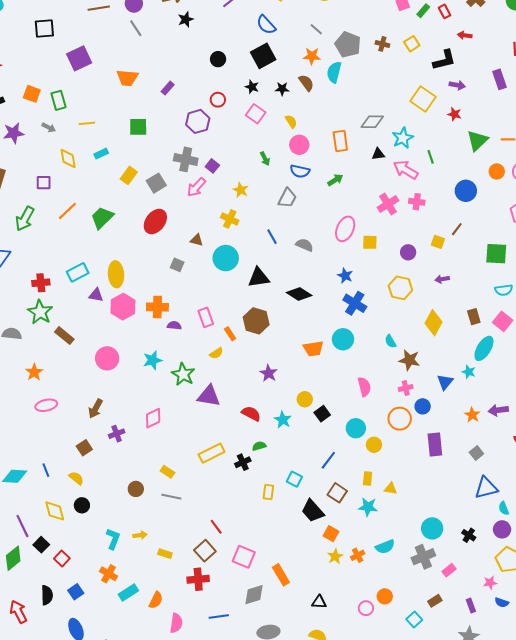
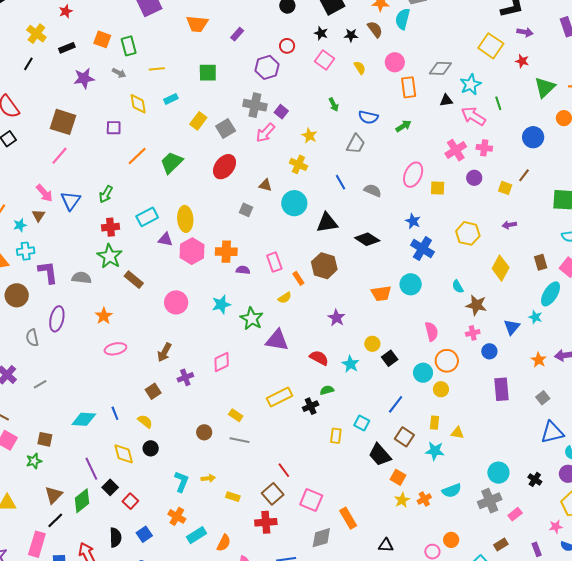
pink circle: (299, 145) -> (395, 62), moved
green arrow: (25, 219) -> (106, 194), moved, size x0.7
purple circle: (408, 252) -> (474, 178), moved
orange circle: (400, 419) -> (447, 361), moved

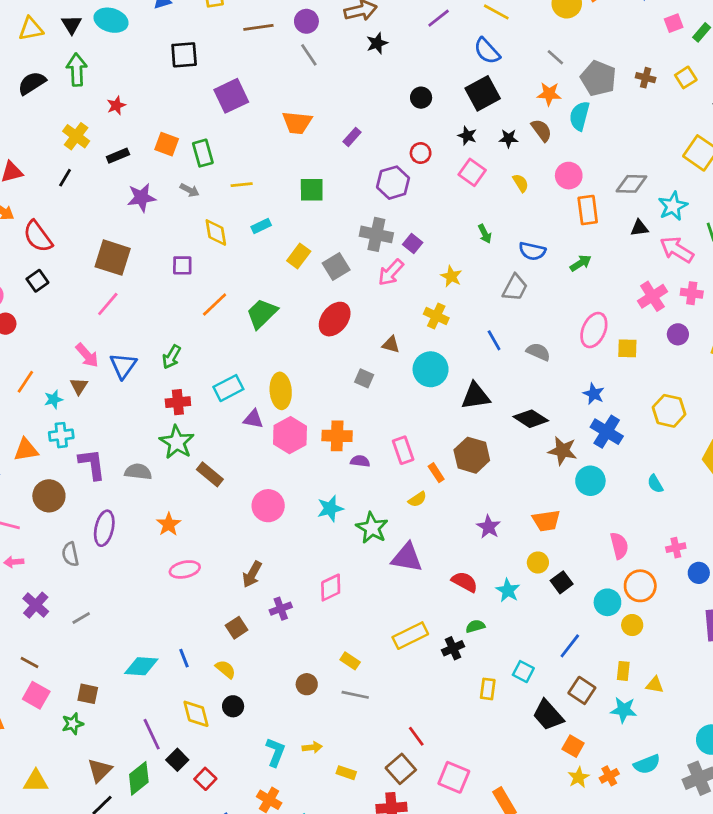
orange trapezoid: (381, 293) -> (546, 521), moved
brown star: (476, 305) -> (563, 451), moved

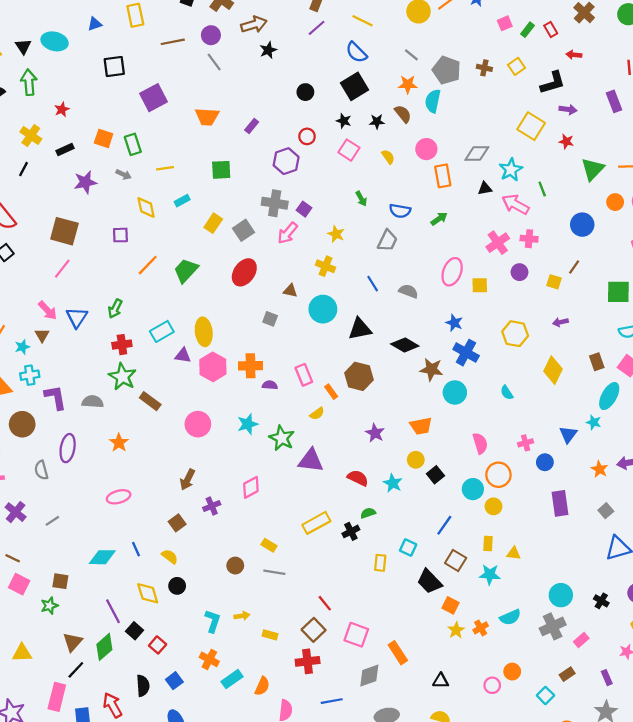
pink ellipse: (185, 569) -> (119, 497), moved

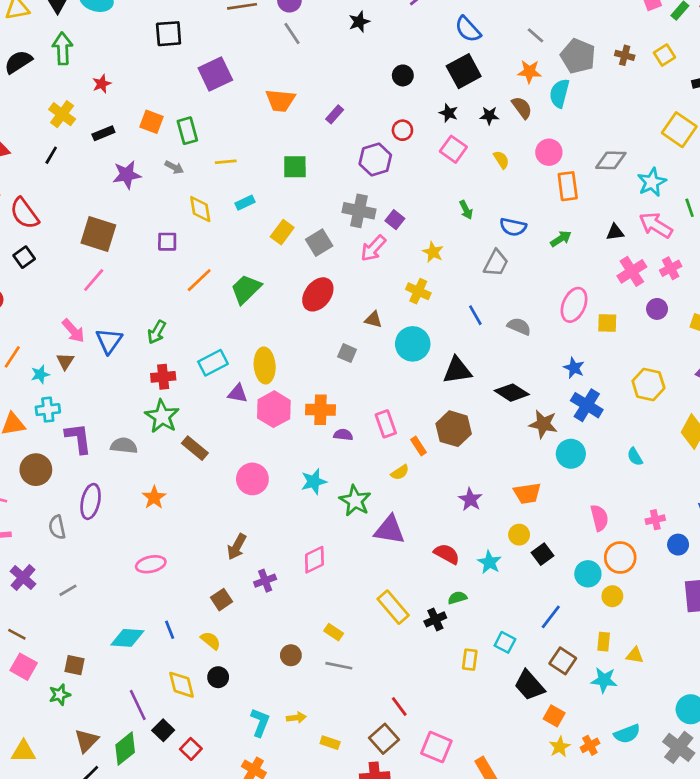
black triangle: (485, 188) -> (615, 232), moved
pink cross: (529, 239) -> (671, 268), turned -35
yellow rectangle: (316, 523) -> (393, 607), turned 76
gray cross: (553, 626) -> (679, 747), turned -30

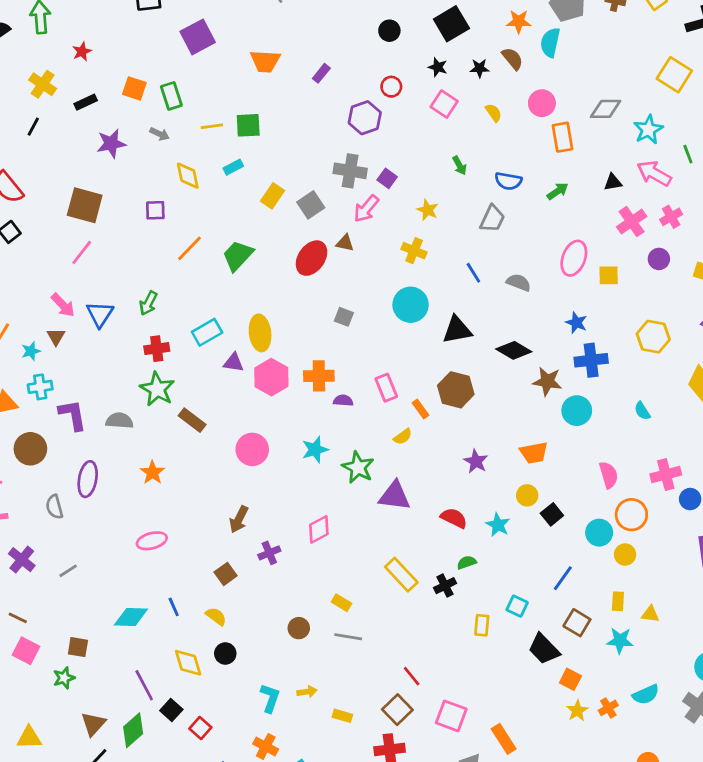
green square: (295, 167) -> (248, 125), moved
brown triangle: (373, 320) -> (345, 243), moved
blue cross: (587, 405) -> (591, 360), turned -36
pink cross: (655, 520) -> (666, 474), size x1.5

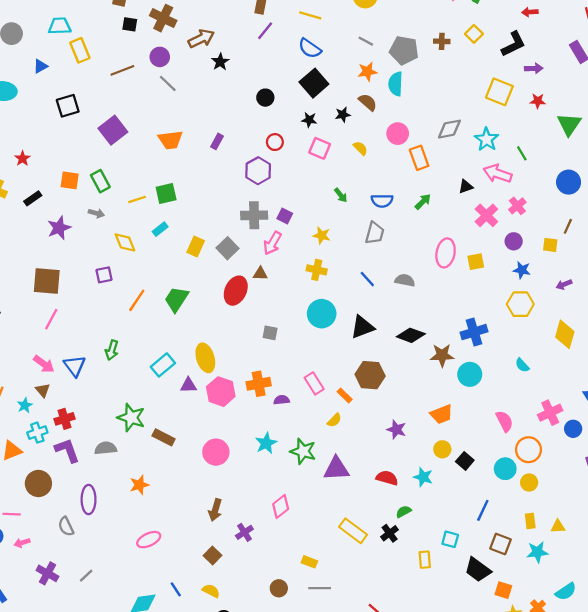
blue star: (576, 323) -> (522, 270), moved
red cross: (157, 349) -> (64, 419), moved
orange star: (152, 472) -> (139, 485), turned 30

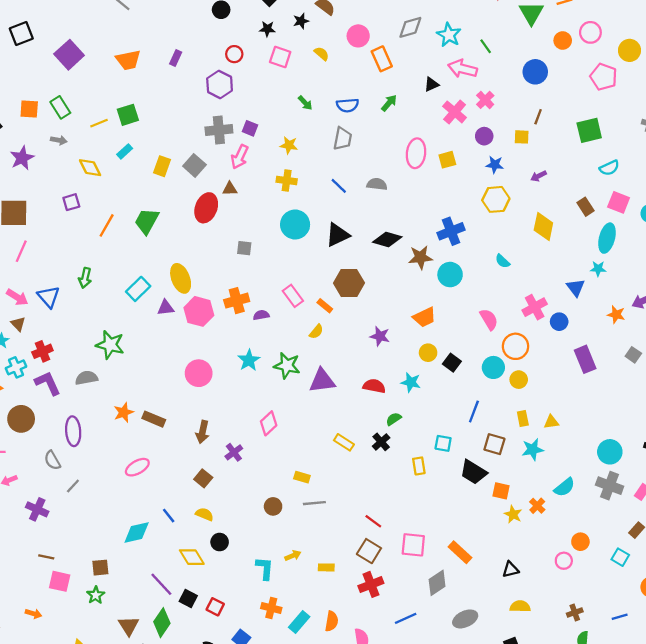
brown rectangle: (164, 437) -> (154, 419), moved
yellow rectangle: (353, 531) -> (344, 442), size x0.7
gray line: (86, 576) -> (73, 486), moved

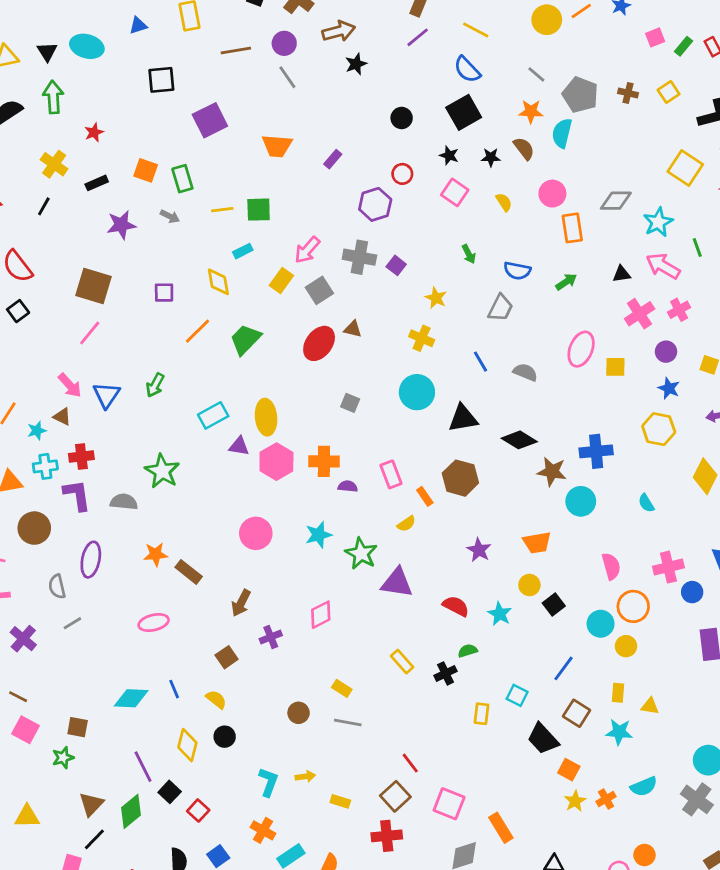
pink arrow: (240, 157) -> (307, 250), moved
yellow diamond: (90, 168) -> (218, 282), moved
brown triangle: (18, 324) -> (62, 417), turned -35
yellow diamond: (192, 557) -> (187, 745), turned 30

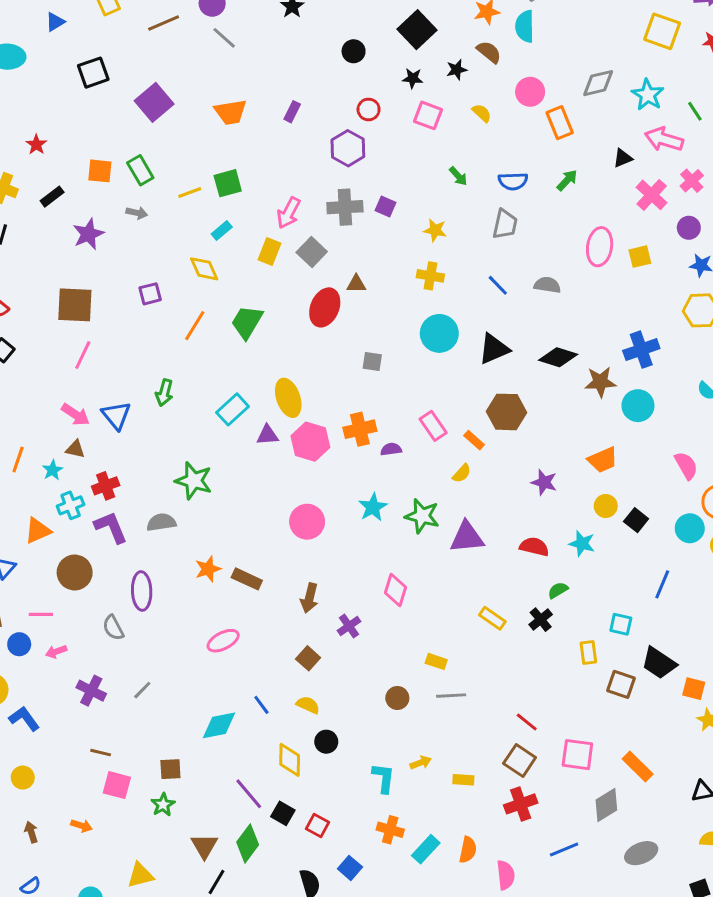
pink diamond: (321, 615) -> (396, 590), turned -32
gray line: (72, 623) -> (142, 690), moved
brown square: (577, 713) -> (621, 684), moved

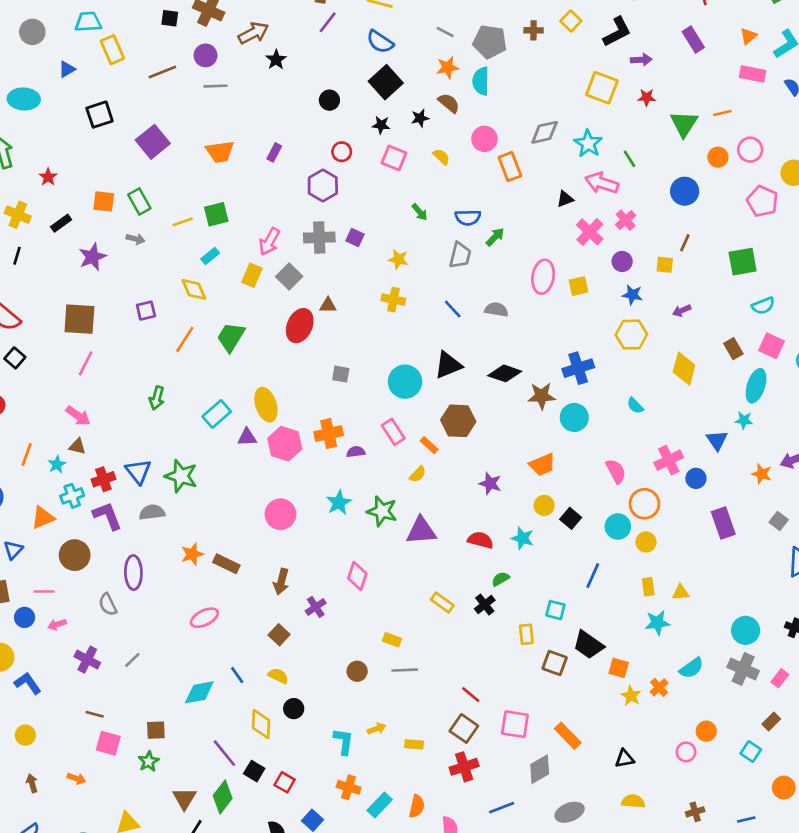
gray line: (224, 38) -> (215, 86), turned -45
green arrow: (567, 180) -> (495, 237), moved
cyan circle: (439, 333) -> (405, 382), moved
blue triangle: (116, 415) -> (138, 471), moved

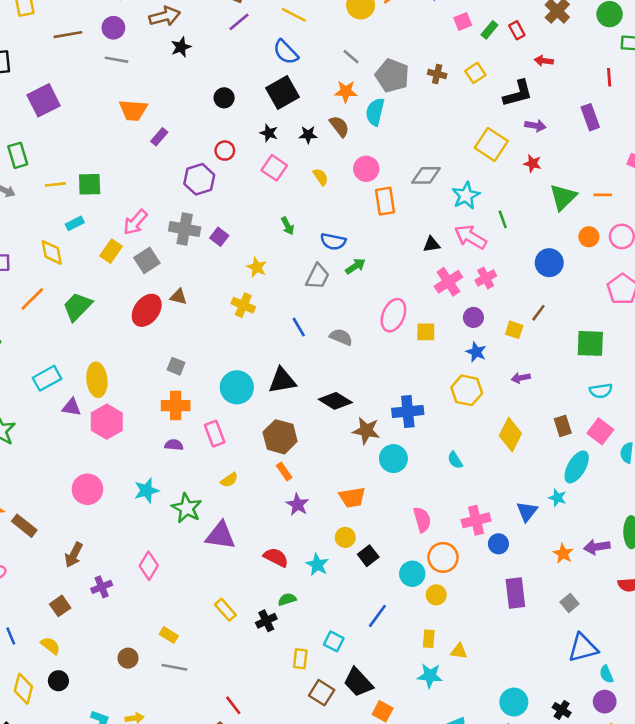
orange trapezoid: (220, 152) -> (133, 110), moved
orange cross: (329, 434) -> (176, 406), moved
orange rectangle: (429, 445) -> (284, 471), moved

